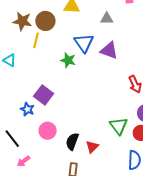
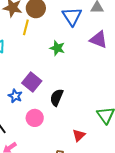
blue triangle: (84, 43) -> (72, 16), moved
black semicircle: (72, 141) -> (57, 97), moved

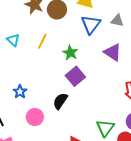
yellow line: (26, 27) -> (42, 41), moved
purple square: (32, 82) -> (75, 76), moved

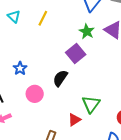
green star: (70, 53) -> (87, 31), moved
green triangle: (105, 128) -> (91, 104), moved

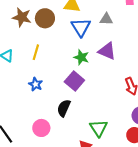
blue star: (20, 68) -> (36, 84), moved

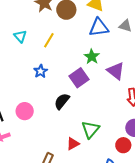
blue triangle: (81, 27) -> (99, 27), turned 40
purple triangle: (107, 51) -> (116, 71), moved
pink circle: (41, 128) -> (25, 111), moved

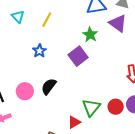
purple triangle: (116, 71) -> (118, 23), moved
black semicircle: (62, 101) -> (49, 86), moved
red circle: (123, 145) -> (116, 107), moved

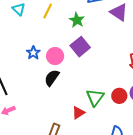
green star: (90, 35) -> (77, 20), moved
blue star: (39, 51) -> (33, 53), moved
pink circle: (25, 91) -> (55, 56), moved

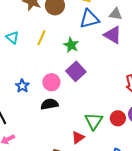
blue star: (33, 53) -> (22, 86), moved
black semicircle: (52, 78) -> (49, 104), turned 48

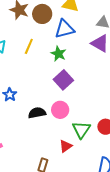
blue triangle: (89, 19) -> (65, 29), moved
pink circle: (51, 82) -> (60, 110), moved

